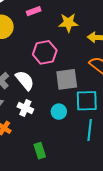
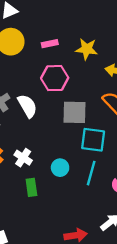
pink rectangle: (34, 11) -> (50, 44), moved
white cross: (25, 108) -> (23, 158), moved
cyan circle: (59, 112) -> (60, 168), moved

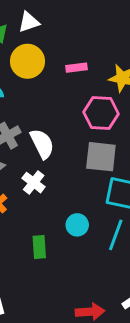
pink hexagon: (55, 78) -> (101, 113), moved
white cross: (23, 158) -> (34, 183), moved

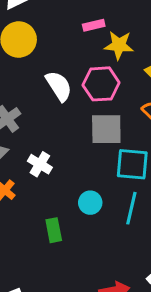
pink rectangle: (77, 68) -> (94, 25), moved
white semicircle: (42, 144) -> (59, 86), moved

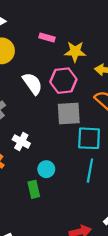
pink rectangle: (94, 25) -> (47, 38), moved, turned 32
cyan circle: (90, 203) -> (46, 169), moved

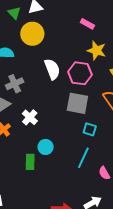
pink rectangle: (47, 38) -> (87, 24), moved
cyan square: (89, 138) -> (90, 129), size x0.6

